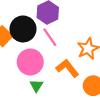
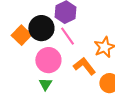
green triangle: (36, 86) -> (45, 84), moved

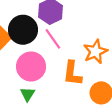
orange L-shape: (84, 66) -> (72, 73), turned -135

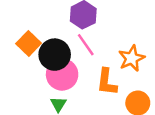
black circle: (23, 30) -> (55, 55), moved

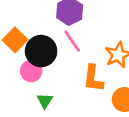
pink circle: (62, 74) -> (31, 71), moved, size x0.7

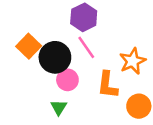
pink circle: (31, 71) -> (67, 80), moved

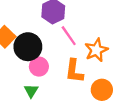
pink line: (86, 47) -> (69, 36), moved

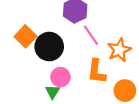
pink circle: (39, 67) -> (60, 77), moved

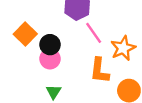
black circle: (49, 47) -> (50, 45), size x0.7
pink circle: (60, 77) -> (50, 59), moved

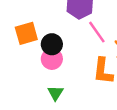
orange square: (25, 34) -> (26, 33), turned 30

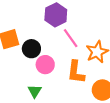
pink circle: (52, 59) -> (45, 65), moved

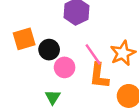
pink line: (71, 38) -> (93, 54), moved

